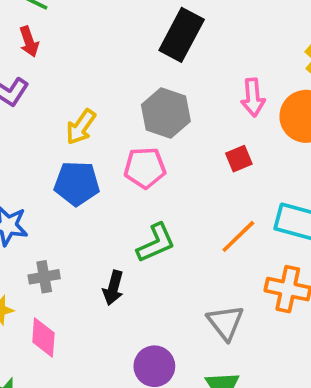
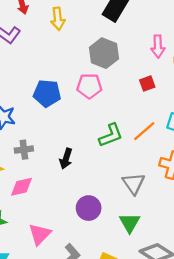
yellow arrow: (81, 127) -> (58, 19), moved, turned -45
green L-shape: (156, 243) -> (111, 135), moved
pink diamond: (43, 337) -> (22, 187), turned 70

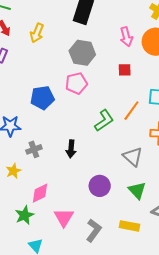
yellow arrow: (58, 19) -> (37, 33), turned 42
red square: (147, 84) -> (125, 70), turned 32
pink diamond: (22, 187) -> (40, 193), moved

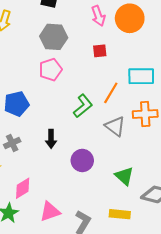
blue pentagon: (42, 98) -> (16, 104), moved
gray triangle: (133, 157) -> (115, 126), moved
purple circle: (100, 186) -> (82, 160), moved
pink triangle: (64, 217) -> (50, 212), turned 45

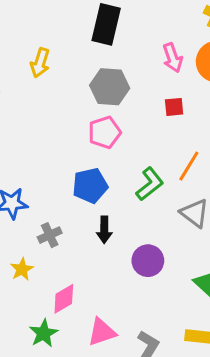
blue pentagon: (16, 104) -> (90, 186), moved

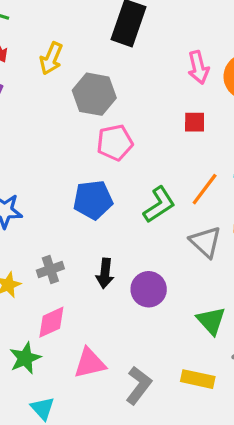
gray hexagon: (110, 87) -> (94, 94), moved
black arrow: (104, 230) -> (105, 273), moved
gray cross: (50, 235) -> (50, 270), moved

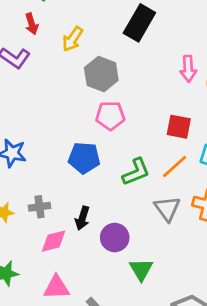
red square: (195, 122) -> (179, 127), moved, size x1.4
green triangle: (211, 321) -> (141, 270), moved
pink diamond: (51, 322) -> (54, 241), moved

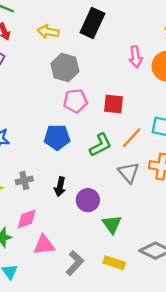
yellow arrow: (73, 39) -> (48, 32), moved, turned 70
red square: (179, 127) -> (114, 104), moved
pink diamond: (54, 241) -> (27, 219), moved

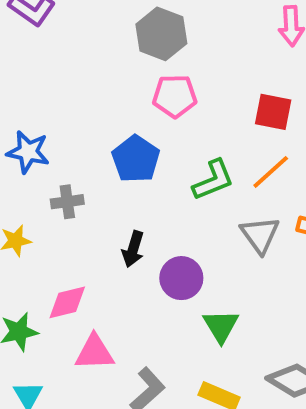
red square: (114, 104) -> (273, 112), moved
blue pentagon: (57, 137) -> (136, 159), turned 30
gray cross: (24, 180) -> (67, 202), moved

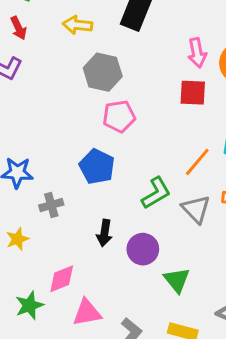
red square: (273, 112) -> (193, 93), moved
green L-shape: (213, 180) -> (156, 193), moved

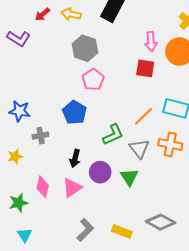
red arrow: (18, 28) -> (42, 14), moved, turned 70
pink pentagon: (119, 116) -> (93, 80), turned -30
pink diamond: (62, 279) -> (43, 187), turned -60
green triangle: (177, 280) -> (129, 177), moved
pink triangle: (87, 313) -> (72, 188), moved, turned -30

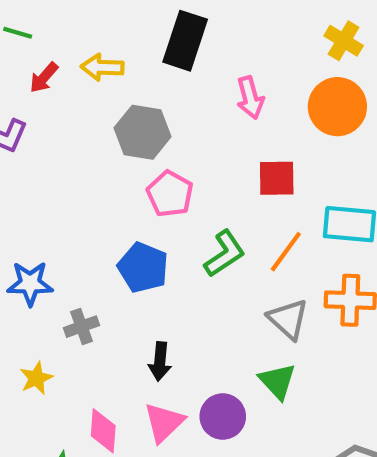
pink arrow: (151, 42) -> (250, 98), moved
red square: (145, 68) -> (277, 178), moved
green L-shape: (113, 135) -> (225, 254), moved
purple circle: (100, 172) -> (223, 416), moved

